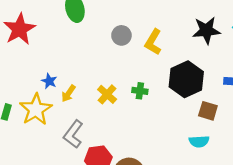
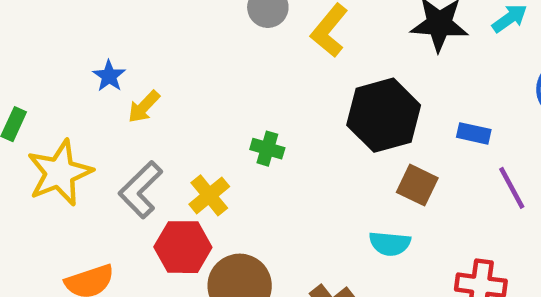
green cross: (140, 91) -> (267, 149), moved
yellow cross: (107, 94) -> (209, 195), moved
yellow star: (36, 109) -> (60, 173), moved

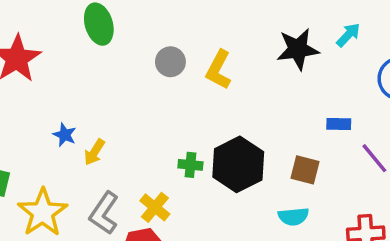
black hexagon: (384, 115) -> (238, 164), moved

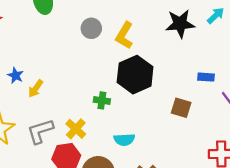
black hexagon: (238, 164) -> (135, 75), moved
gray L-shape: (104, 213) -> (40, 131), turned 36
cyan semicircle: (293, 216) -> (124, 140), moved

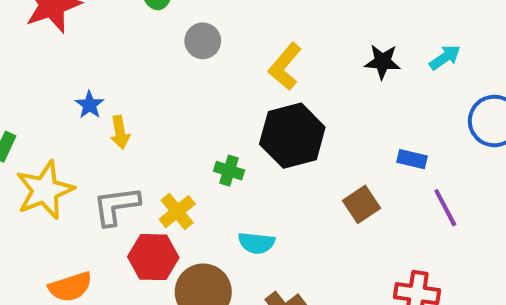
black star: (180, 24) -> (383, 62), size x0.7
gray circle: (91, 28) -> (203, 41), moved
yellow arrow: (36, 89) -> (120, 132), turned -54
brown square: (181, 108) -> (361, 204), turned 30

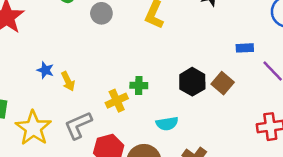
black hexagon: (292, 136) -> (192, 82), moved, size x0.7
yellow cross: (177, 212) -> (117, 101), moved, turned 30

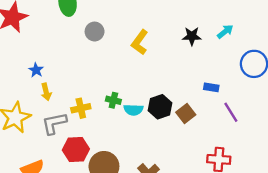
yellow arrow: (68, 81) -> (46, 92), moved
yellow cross: (117, 101) -> (81, 108), moved
cyan semicircle: (167, 124) -> (133, 110), moved

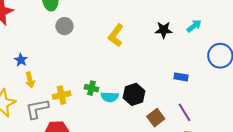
gray circle: (95, 32) -> (64, 26), moved
purple line: (231, 112) -> (184, 112), moved
brown square: (186, 114) -> (156, 118), moved

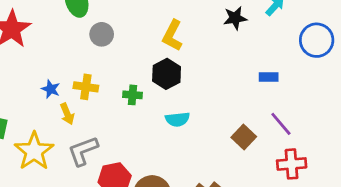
green cross: (91, 88) -> (133, 95), moved
black hexagon: (134, 94) -> (167, 74), moved
yellow cross: (62, 95) -> (86, 87), moved, turned 30

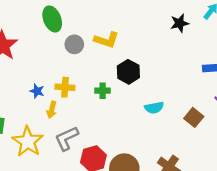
yellow L-shape: (172, 35) -> (106, 40), moved, turned -95
yellow arrow: (67, 114) -> (52, 110), turned 42
cyan semicircle: (177, 119) -> (154, 108), moved

